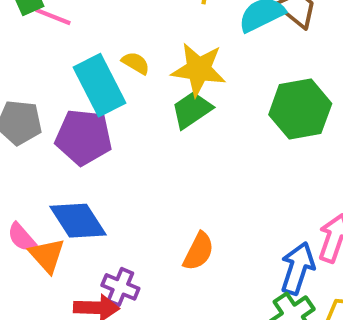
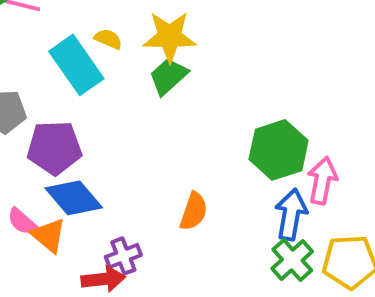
green hexagon: (300, 109) -> (279, 150), moved
purple pentagon: (84, 137) -> (54, 148), moved
purple cross: (120, 287) -> (123, 256), turned -36

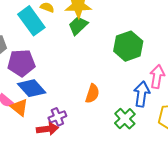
green hexagon: (279, 150) -> (128, 46), moved
green cross: (292, 260) -> (125, 119), moved

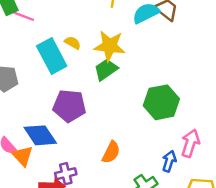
purple pentagon: (21, 63) -> (69, 106), moved
blue arrow: (142, 94) -> (169, 161), size x0.7

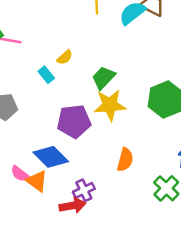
yellow semicircle: (73, 43) -> (65, 57), turned 119
yellow star: (110, 46) -> (110, 105), moved
cyan rectangle: (52, 56) -> (46, 75), size x0.5

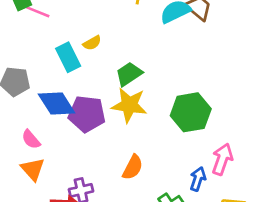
cyan rectangle: (46, 75) -> (68, 57), size x1.5
blue diamond: (51, 157) -> (57, 104), moved
pink semicircle: (20, 174) -> (31, 139), moved

